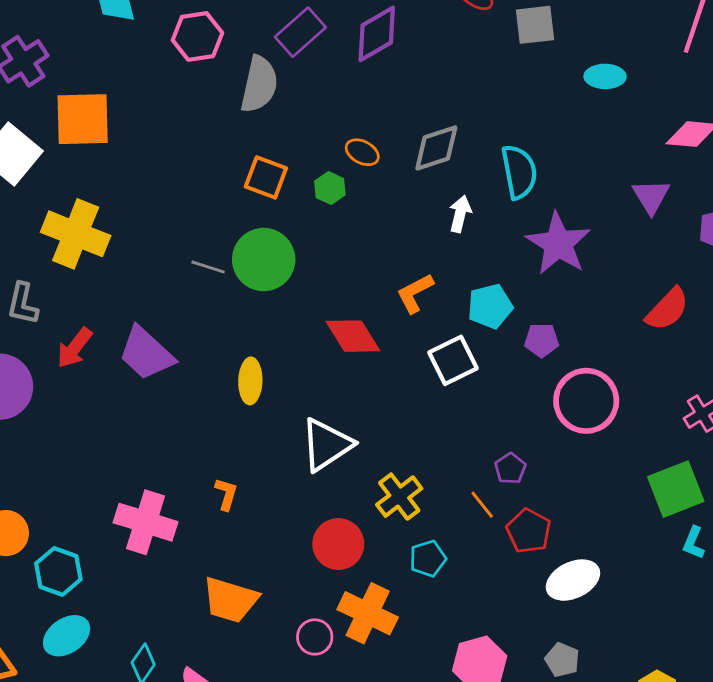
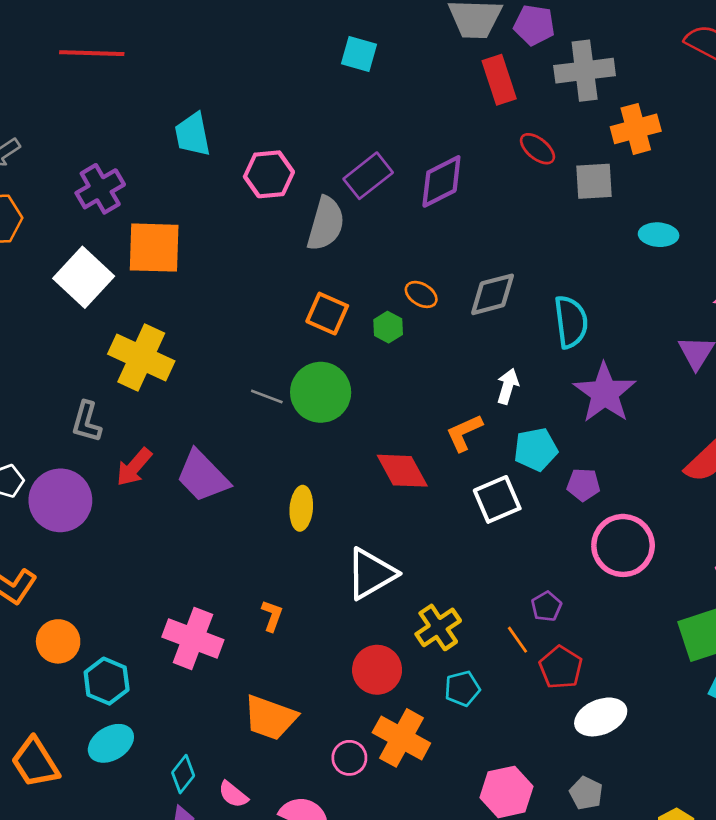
white arrow: (460, 214) -> (508, 386), moved

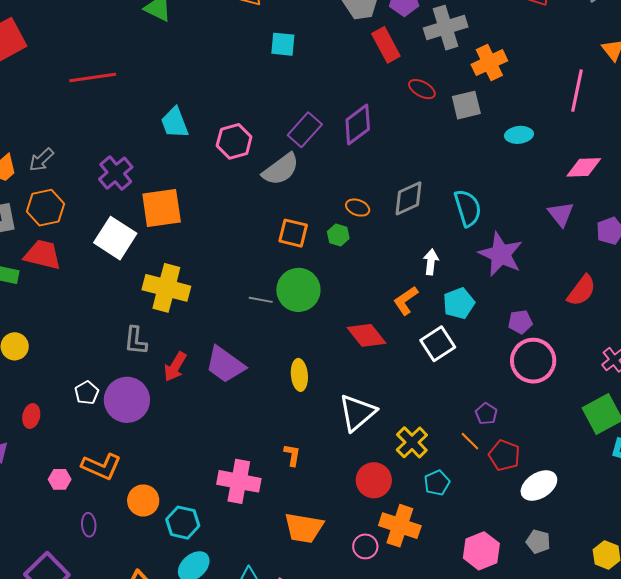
gray semicircle: (326, 224) -> (281, 169), turned 48
purple pentagon: (583, 485) -> (520, 322), moved

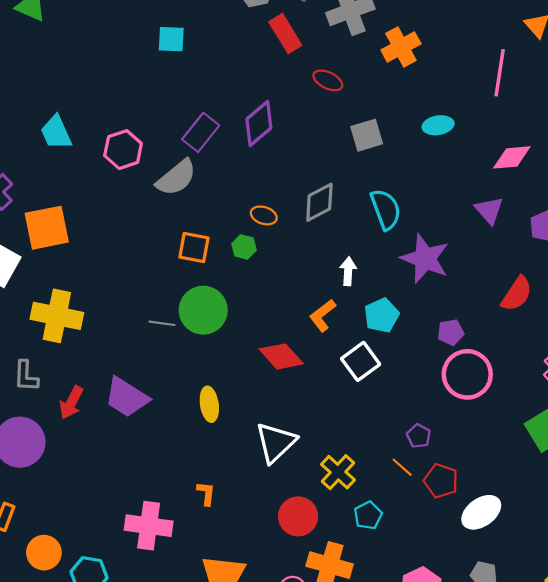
gray square: (466, 105) -> (367, 135), moved

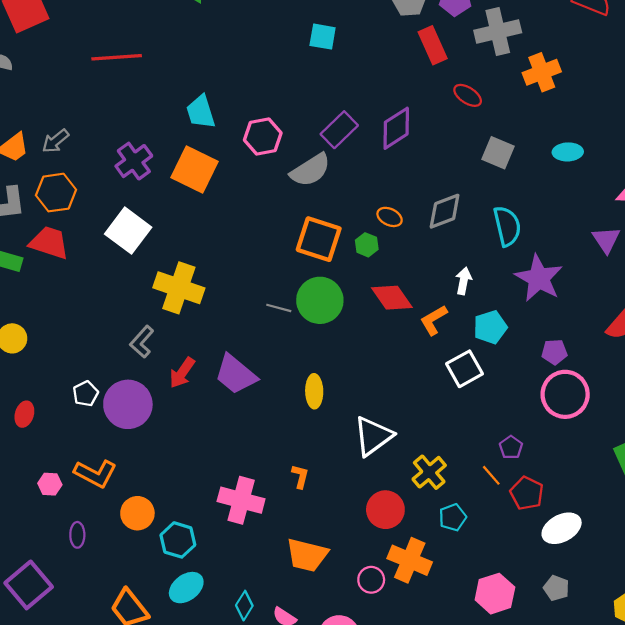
gray square: (367, 135) -> (498, 153), turned 32
orange square: (47, 228) -> (195, 170), moved, turned 30
orange square: (194, 247) -> (319, 239), size x1.4
red diamond: (281, 356) -> (392, 298), moved
gray L-shape: (26, 376) -> (142, 342), turned 32

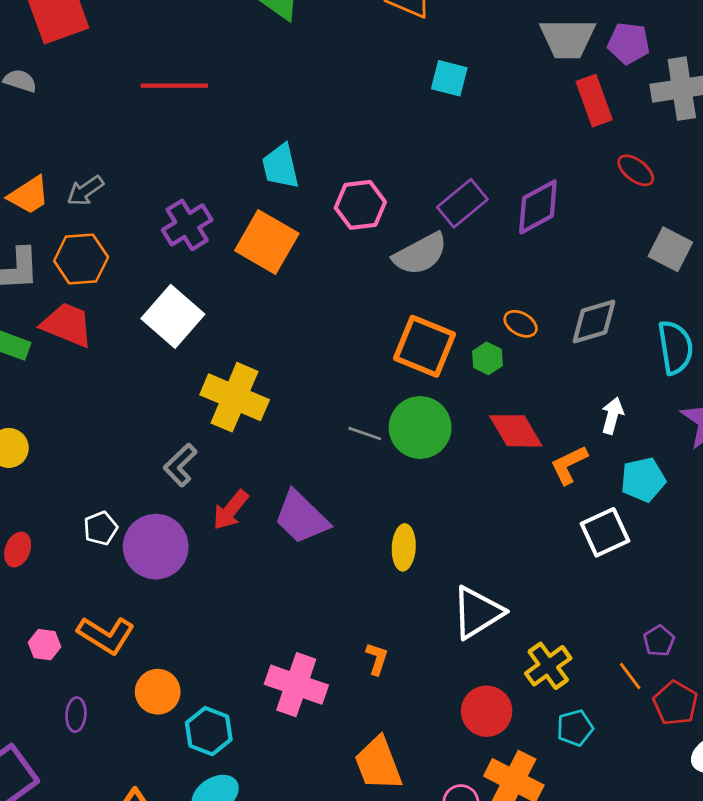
orange trapezoid: (307, 555) -> (378, 764), turned 51

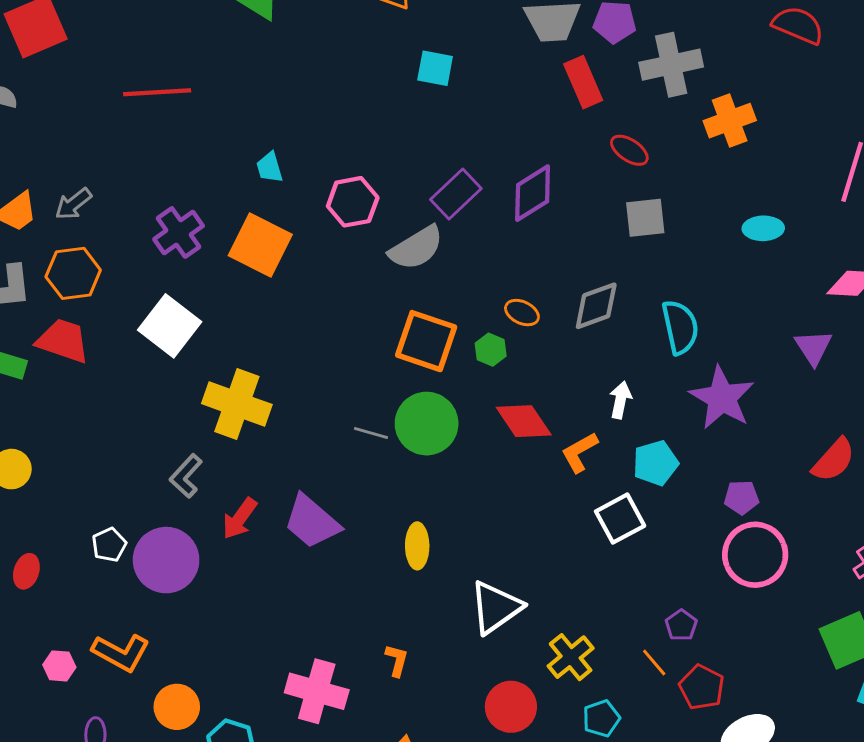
cyan trapezoid: (281, 166) -> (270, 167), size x0.7
gray square: (670, 249) -> (645, 218), moved, turned -30

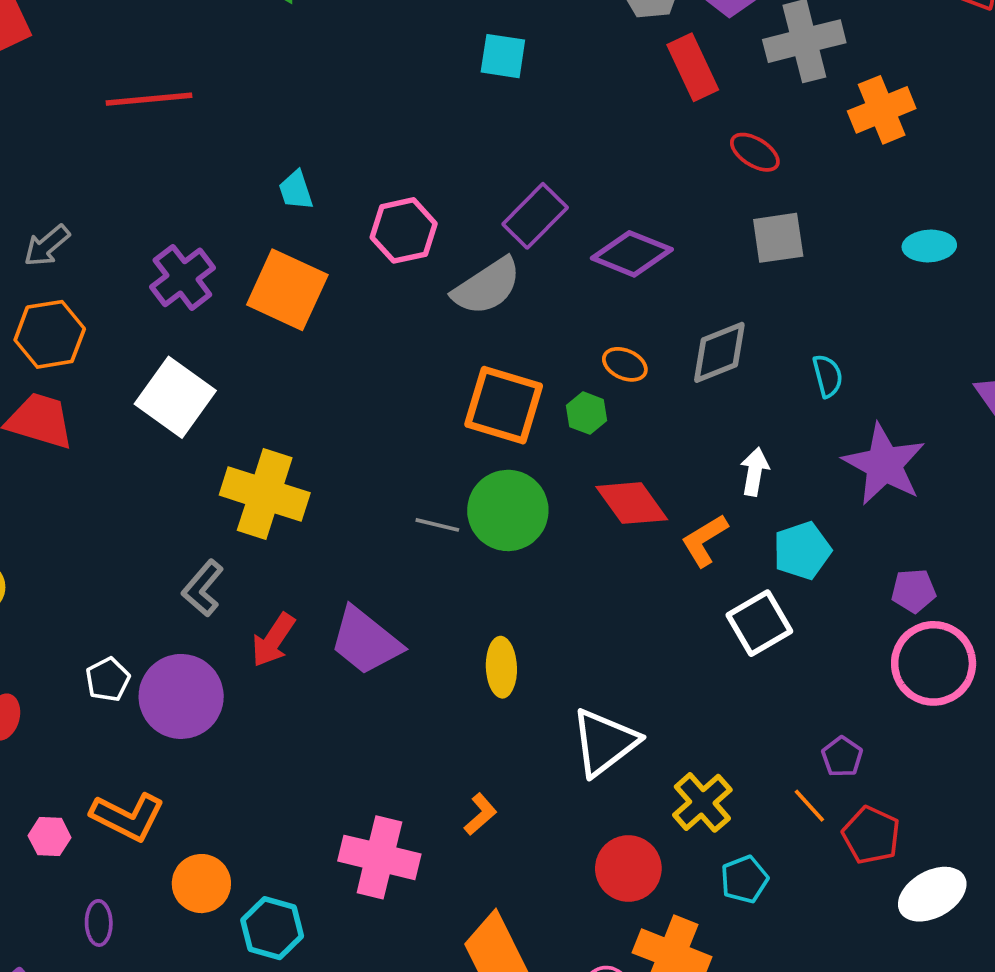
purple diamond: (533, 193) -> (632, 254), moved, turned 56
cyan semicircle: (680, 327) -> (828, 376), size x0.6
orange L-shape: (397, 660) -> (480, 814), turned 36

